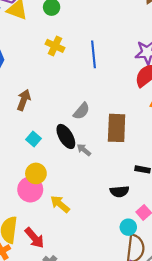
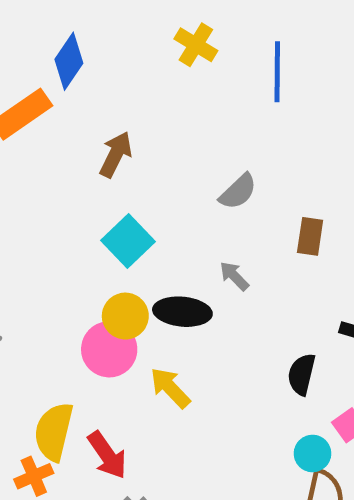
brown rectangle: (117, 128) -> (310, 236), size x0.6
black ellipse: (66, 137) -> (182, 312), moved, turned -60
cyan square: (34, 139) -> (128, 241), size x1.5
black semicircle: (119, 191) -> (302, 374), turned 102

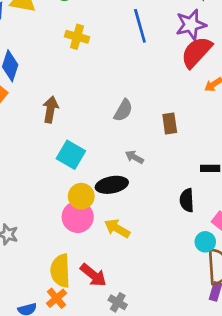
blue line: (277, 72) -> (140, 26), moved

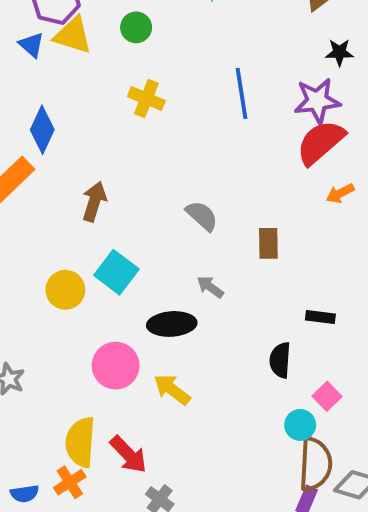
gray semicircle: (123, 110) -> (202, 216), turned -85
yellow circle: (81, 196) -> (65, 290), moved

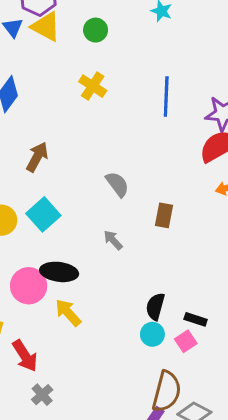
black rectangle: (320, 317) -> (196, 319), moved
black ellipse: (172, 324) -> (59, 272), moved
cyan circle: (300, 425) -> (152, 334), moved

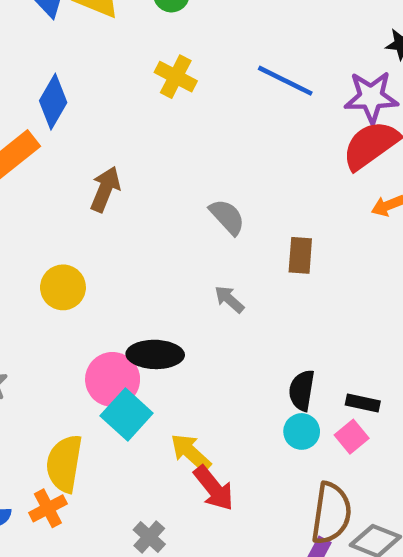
blue line: (166, 97) -> (285, 81), turned -60
cyan square: (43, 214) -> (127, 415), moved
yellow arrow: (68, 313) -> (191, 453), moved
red arrow: (25, 356) -> (214, 488), moved

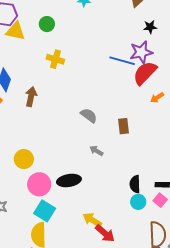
blue line: (285, 81) -> (122, 61), moved
brown arrow: (105, 189) -> (31, 97), moved
pink circle: (113, 379) -> (39, 184), moved
cyan square: (127, 415) -> (45, 211), moved

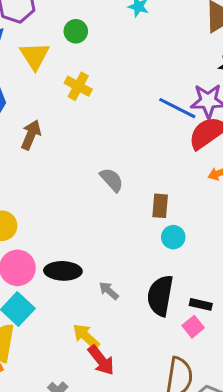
yellow triangle: (16, 31) -> (35, 56), moved, turned 35
gray arrow: (96, 151) -> (109, 291), moved
black semicircle: (135, 184) -> (160, 296), size x1.5
cyan circle: (138, 202) -> (173, 237), moved

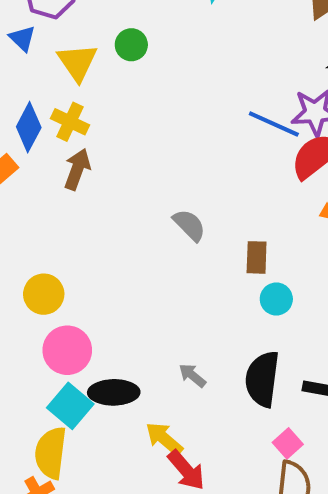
green circle: (76, 31) -> (131, 45), moved
yellow cross: (78, 86) -> (70, 122), moved
black ellipse: (63, 271) -> (114, 392), moved
pink square: (193, 327) -> (288, 443), moved

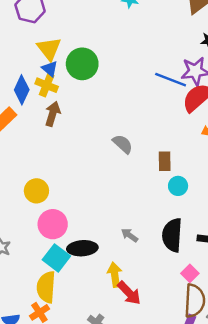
blue triangle: (22, 38) -> (50, 69), moved
green circle: (131, 45) -> (82, 64), moved, size x1.6
yellow arrow: (164, 439) -> (115, 275), turned 45

